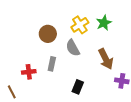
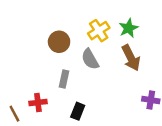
brown arrow: (106, 59) -> (131, 58), moved
red cross: (29, 72) -> (38, 102), moved
black rectangle: (78, 87) -> (78, 111), moved

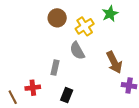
green star: (128, 28) -> (110, 14), moved
brown circle: (59, 42) -> (57, 18), moved
brown arrow: (131, 58) -> (114, 62), moved

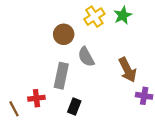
brown circle: (57, 18) -> (64, 34), moved
yellow cross: (85, 26) -> (94, 17), moved
gray rectangle: (55, 68) -> (61, 76), size x1.5

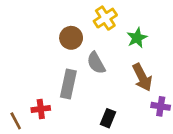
green star: (123, 15) -> (137, 38), moved
black rectangle: (74, 106) -> (108, 118), moved

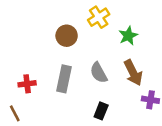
gray semicircle: (96, 63) -> (99, 73), moved
red cross: (41, 109) -> (27, 84), moved

